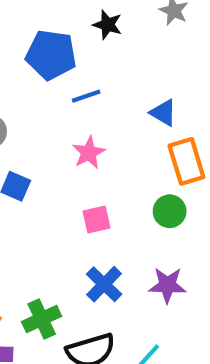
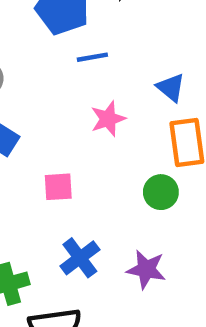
pink star: (89, 153) -> (108, 119), moved
pink square: (96, 220) -> (58, 187), moved

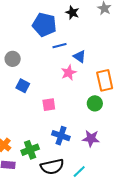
blue triangle: (171, 88) -> (80, 56), moved
blue cross: (80, 258) -> (61, 136), turned -30

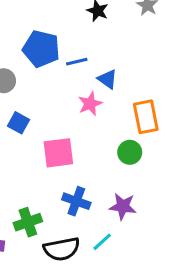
blue pentagon: (44, 25) -> (41, 49), moved
pink square: (49, 105) -> (58, 153), size x1.5
cyan line: (79, 172) -> (102, 242), moved

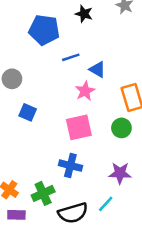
blue pentagon: (41, 49) -> (44, 30), moved
pink square: (58, 153) -> (79, 127), moved
blue cross: (76, 201) -> (70, 166), moved

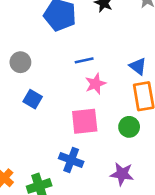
blue line: (71, 57) -> (84, 60), moved
blue triangle: (97, 69) -> (138, 66), moved

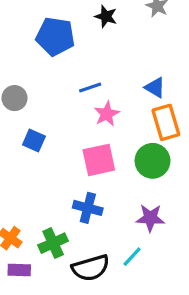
green circle: (129, 127) -> (153, 161), size x1.4

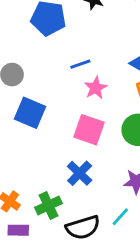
blue square: (34, 140) -> (30, 113), size x1.5
pink square: (99, 160) -> (89, 130), turned 32
blue cross: (88, 208) -> (80, 173), turned 30

